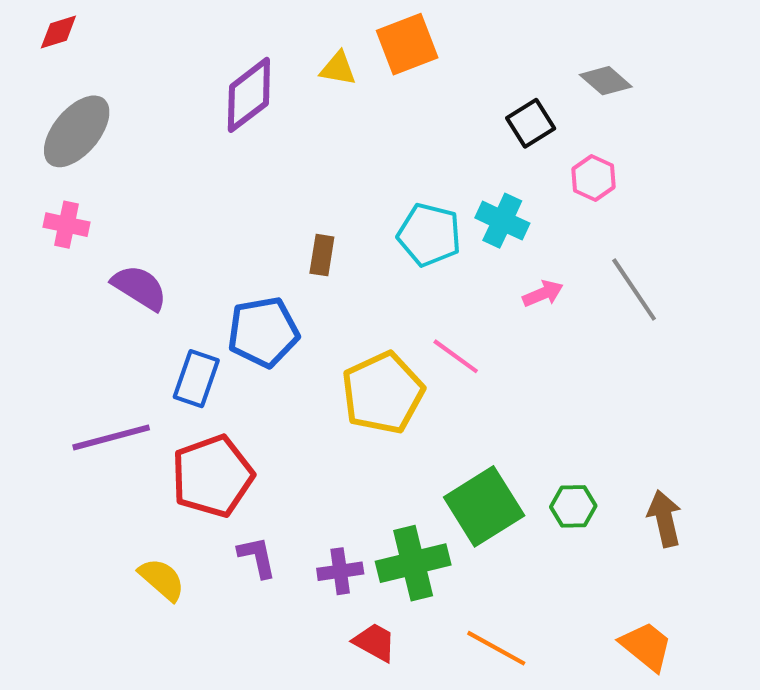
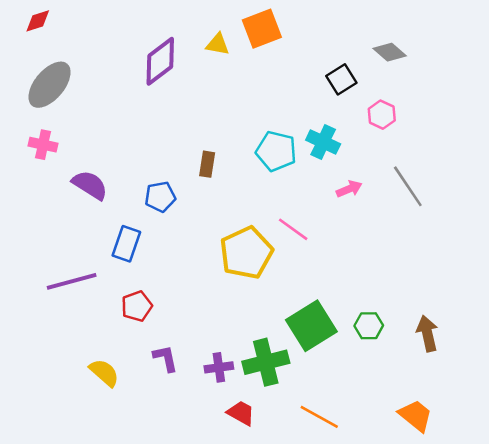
blue pentagon: (263, 332) -> (160, 197), moved, size x0.7
red pentagon: (212, 476) -> (137, 306), size x0.6

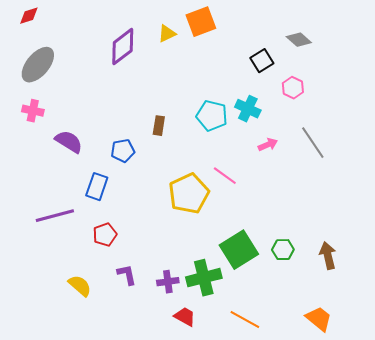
yellow triangle: (218, 44) -> (167, 34), turned -36

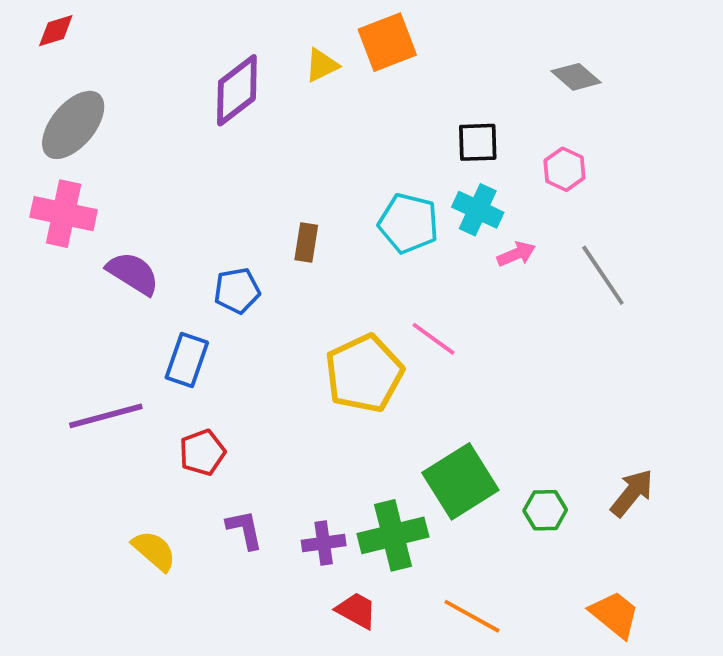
black square: (262, 61) -> (478, 142), moved, turned 30
pink cross: (33, 111) -> (64, 214), size x1.5
pink arrow: (268, 145) -> (516, 254), moved
green hexagon: (283, 250) -> (545, 510), moved
brown arrow: (328, 256) -> (632, 493), turned 52

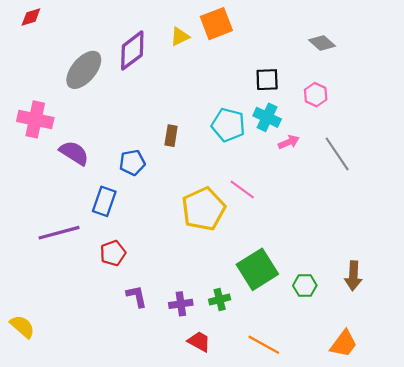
gray ellipse: (73, 125) -> (84, 70), moved
brown arrow: (632, 493) -> (353, 276), turned 144
green cross: (393, 535) -> (220, 300), size x0.6
yellow semicircle: (154, 551) -> (22, 326), moved
orange trapezoid: (615, 614) -> (344, 344), turned 88

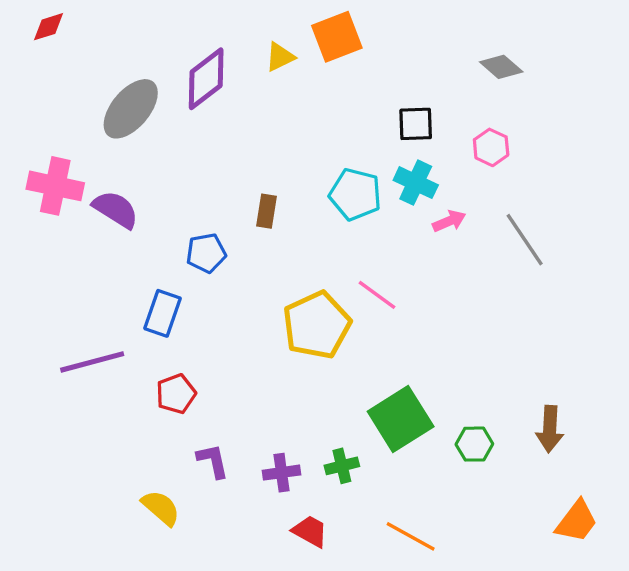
purple semicircle: (74, 153) -> (116, 209), moved
yellow semicircle: (22, 326) -> (161, 508), moved
orange trapezoid: (344, 344) -> (577, 521), moved

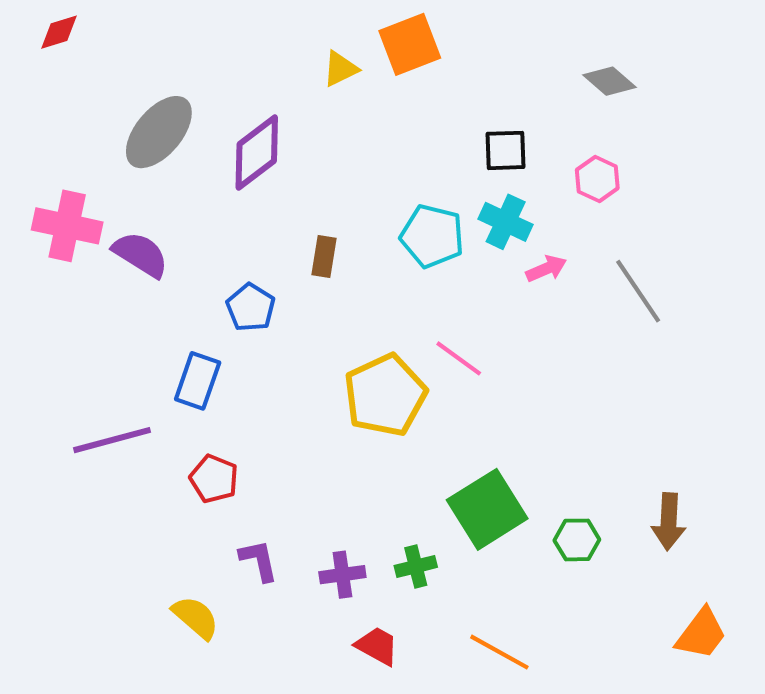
purple diamond: (206, 79) -> (257, 152), moved
blue pentagon: (206, 253) -> (251, 307), turned -30
red pentagon: (176, 394) -> (214, 479), turned -30

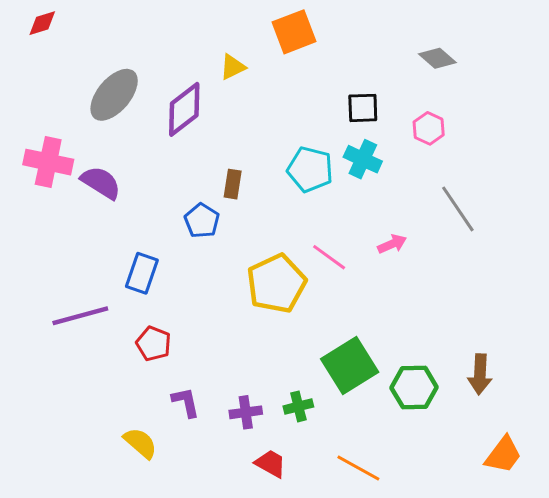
yellow triangle: (340, 69) -> (233, 67), moved
pink arrow: (546, 269) -> (392, 244), moved
blue pentagon: (251, 307) -> (202, 221), moved
green hexagon: (577, 540) -> (414, 387), size x1.4

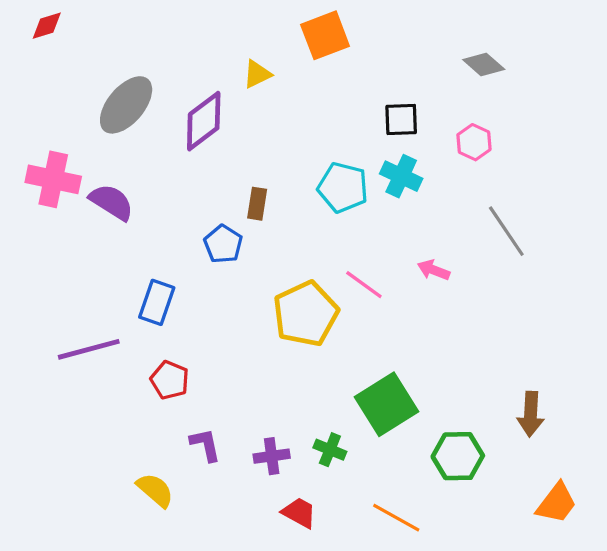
pink arrow: (392, 244) -> (434, 270), turned -136
green hexagon: (414, 387) -> (458, 456), moved
green cross: (298, 406) -> (330, 450), turned 36

